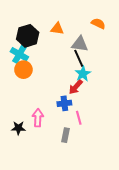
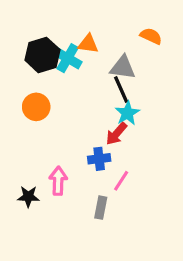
cyan cross: (19, 54) -> (68, 58), moved
pink line: (79, 118) -> (121, 181), turned 48

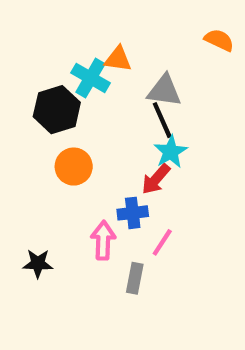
orange semicircle: (151, 36) -> (219, 40), moved
black hexagon: (42, 55) -> (57, 110), moved
orange circle: (36, 107) -> (74, 167), moved
pink arrow: (58, 181) -> (103, 240), moved

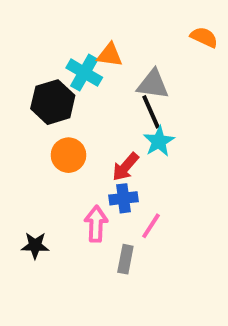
red arrow: (156, 179) -> (125, 167), moved

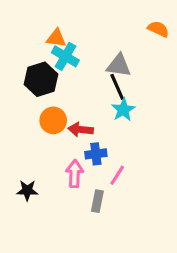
orange triangle: (110, 55) -> (56, 38), moved
red arrow: (125, 167) -> (81, 130), moved, turned 55

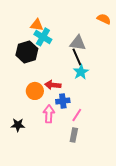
orange circle: (53, 120) -> (35, 91), moved
gray rectangle: (97, 201) -> (74, 135), moved

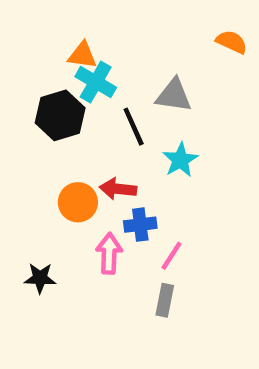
black line: (77, 57) -> (134, 127), moved

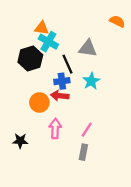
blue cross: (140, 225) -> (62, 81), moved

